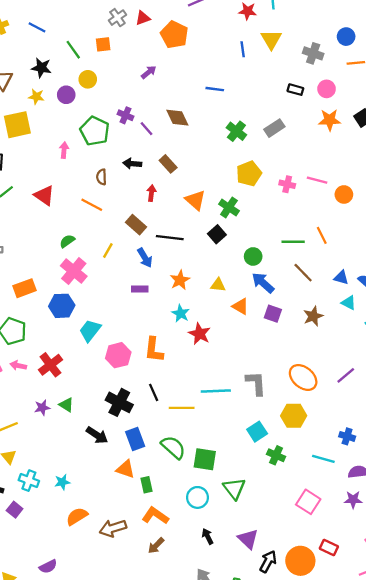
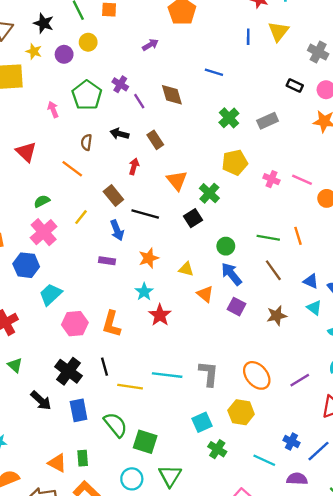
pink arrow: (64, 150) -> (53, 109), turned -35
orange triangle: (125, 469) -> (57, 463), moved

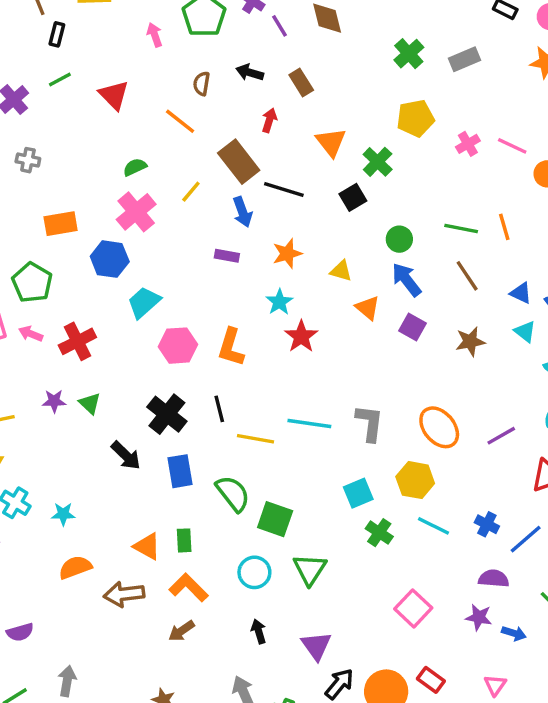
pink cross: (271, 179) -> (468, 144), turned 35
brown rectangle: (113, 196) -> (239, 162), size x1.4
cyan line: (264, 460) -> (433, 526), moved

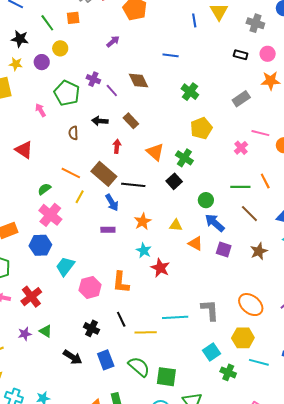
gray rectangle: (464, 59) -> (241, 99), moved
orange line: (180, 121) -> (71, 173), moved
pink cross: (468, 144) -> (241, 148), moved
black cross: (167, 414) -> (92, 328), size x0.7

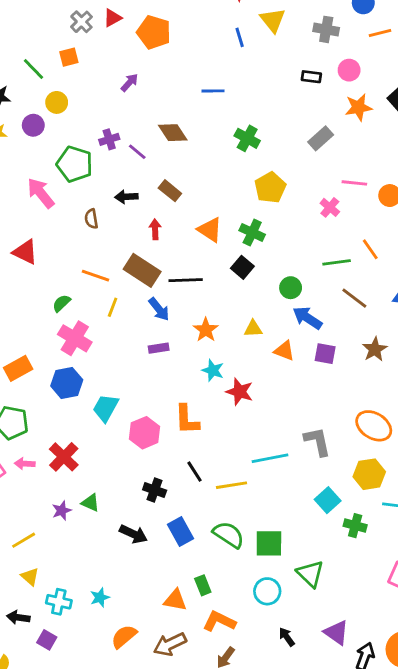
purple cross: (93, 79) -> (109, 139), turned -32
pink arrow: (40, 110) -> (41, 193), size x1.6

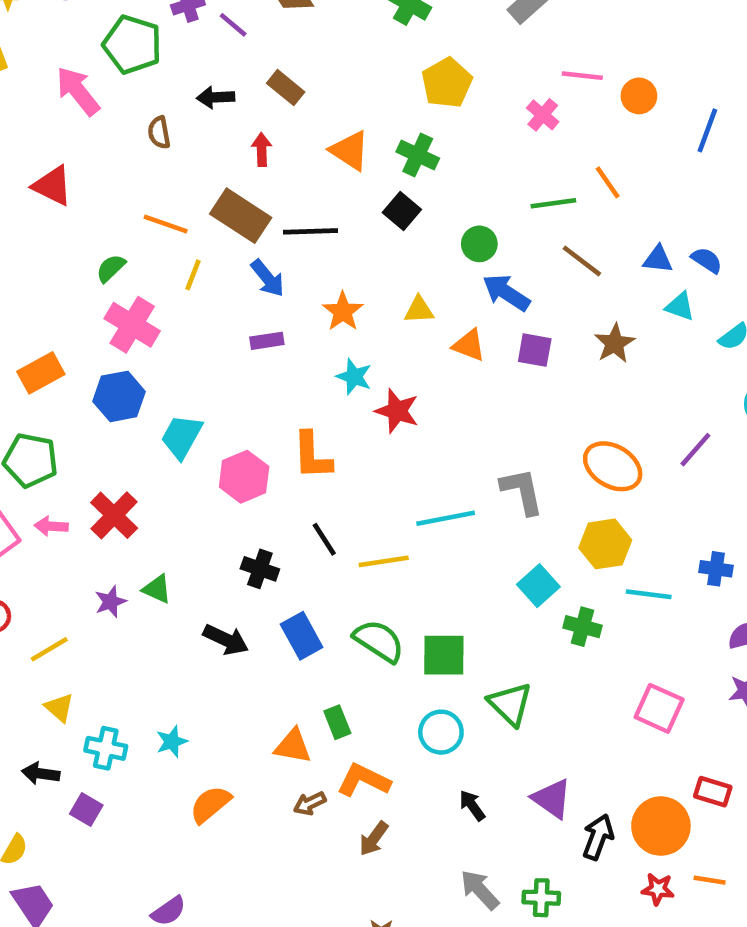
brown arrow: (170, 644) -> (310, 803), moved, size x0.6

